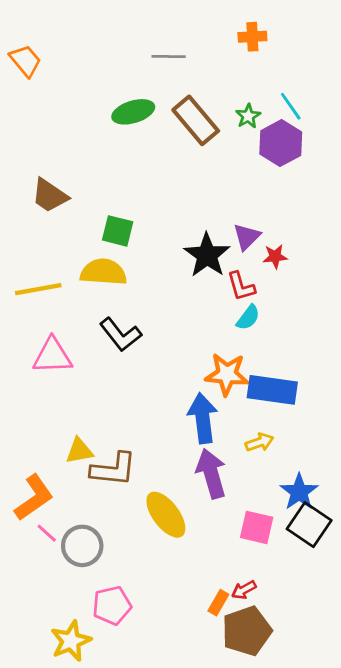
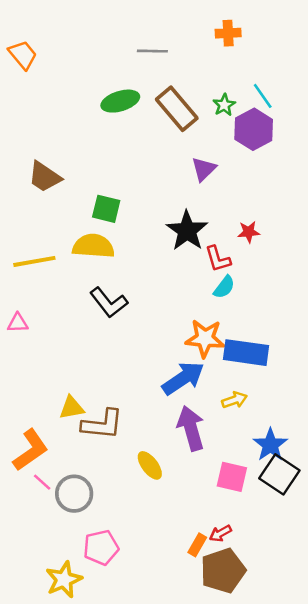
purple triangle: (247, 237) -> (204, 169), moved
pink triangle: (52, 356) -> (18, 323), moved, size x0.6
blue arrow: (203, 418) -> (183, 378), turned 63
yellow ellipse: (166, 515) -> (150, 465), size x0.7

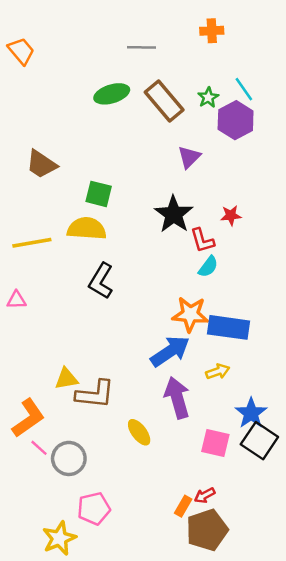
black L-shape: (109, 302) -> (101, 281), turned 69

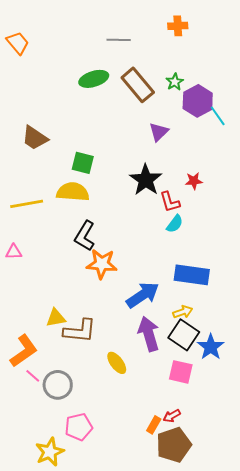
cyan line: (244, 89) -> (218, 116), moved
orange star: (190, 314) -> (102, 264), moved
black square: (259, 441) -> (184, 335), moved

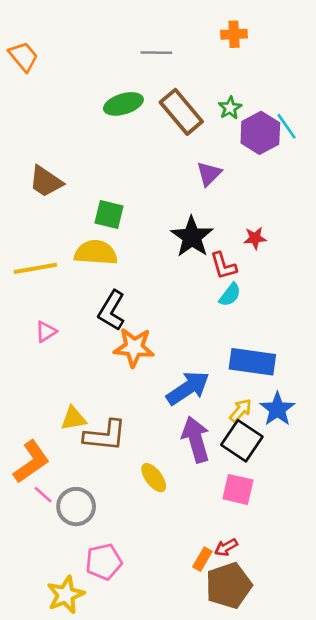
cyan line: (218, 116) -> (287, 126), moved
pink triangle: (14, 252) -> (46, 332), moved, turned -30
yellow arrow: (183, 312) -> (241, 410), turned -30
blue star: (211, 347) -> (277, 409), moved

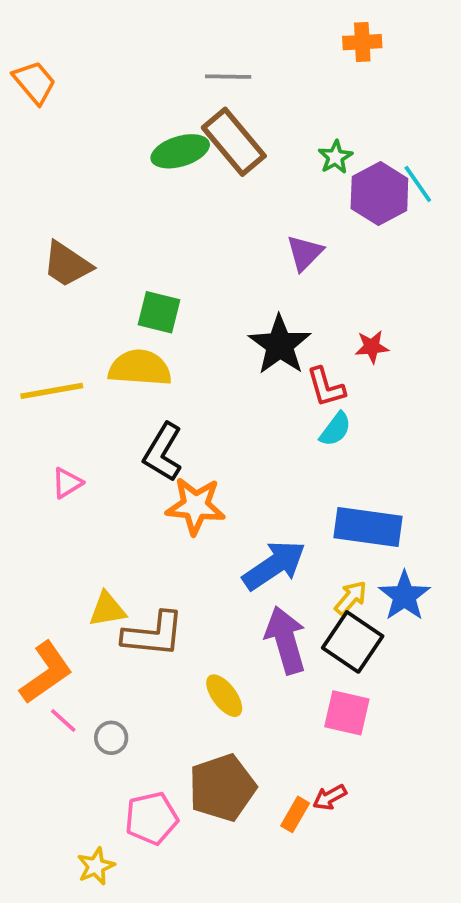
orange cross: (234, 34) -> (362, 42), moved
brown rectangle: (181, 112) -> (234, 142), moved
gray circle: (76, 507) -> (111, 738), size x0.6
brown pentagon: (229, 585) -> (222, 788), moved
yellow star: (66, 595) -> (96, 866), size x0.7

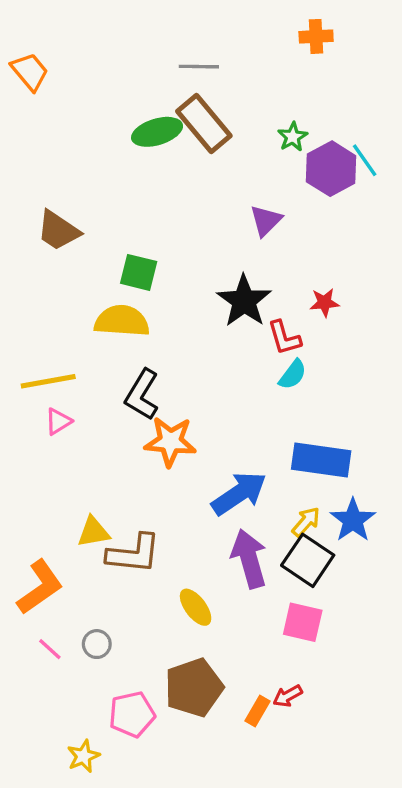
yellow line: (52, 391) -> (48, 381), moved
pink line: (63, 721) -> (50, 649), moved

